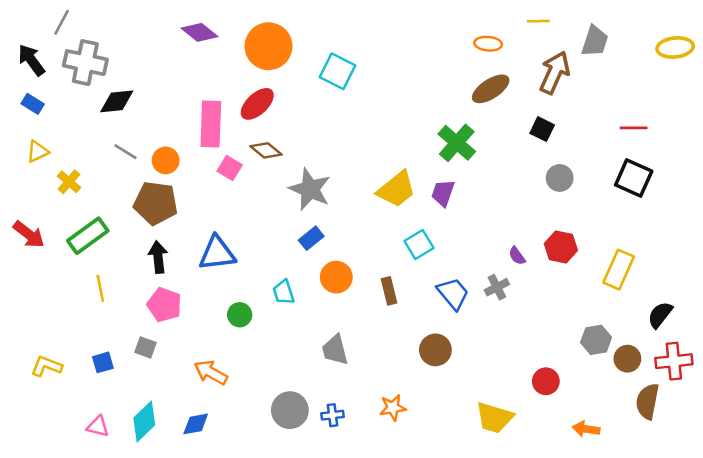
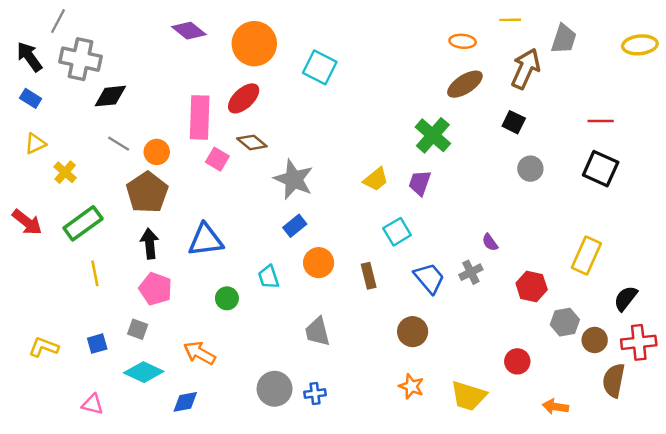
yellow trapezoid: (397, 189) -> (376, 179), size x0.7
brown pentagon: (156, 203) -> (147, 192), turned 30
red hexagon: (561, 247) -> (532, 286), moved
orange star: (393, 408) -> (411, 386), moved, turned 30
cyan diamond: (144, 421) -> (144, 372), moved, turned 69

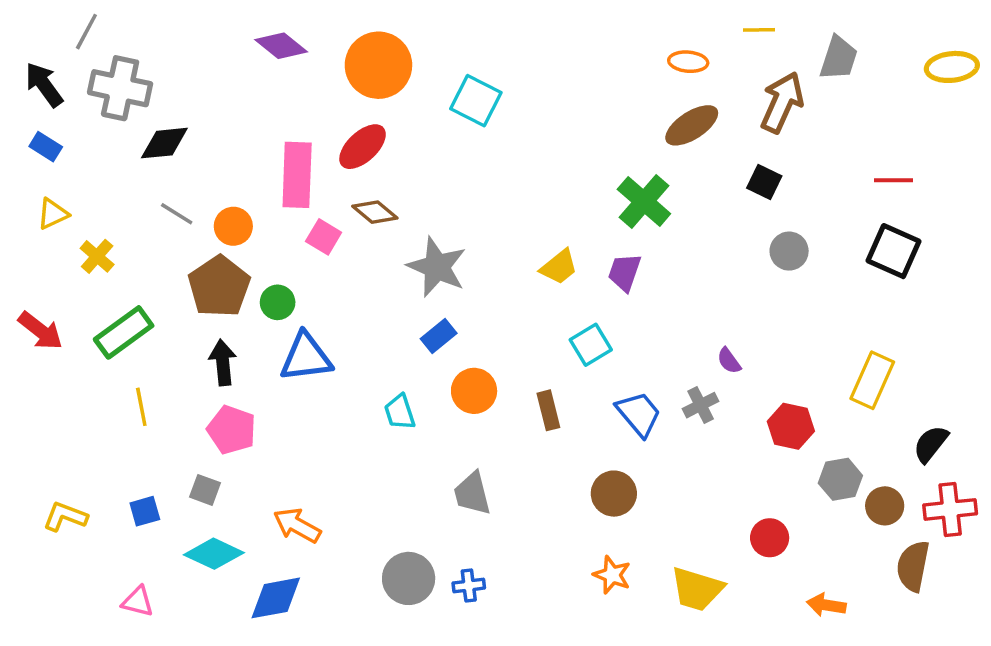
green circle: (227, 298) -> (278, 302), moved
blue diamond: (185, 402) -> (276, 598), size x1.4

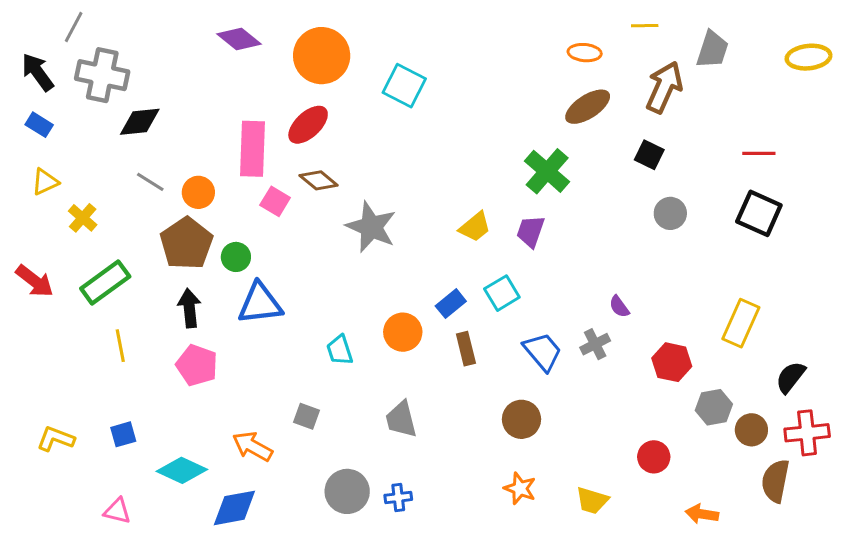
blue rectangle: (439, 336) -> (451, 304), moved
gray square: (205, 490) -> (307, 416), moved
yellow trapezoid: (697, 589) -> (592, 500), size x0.7

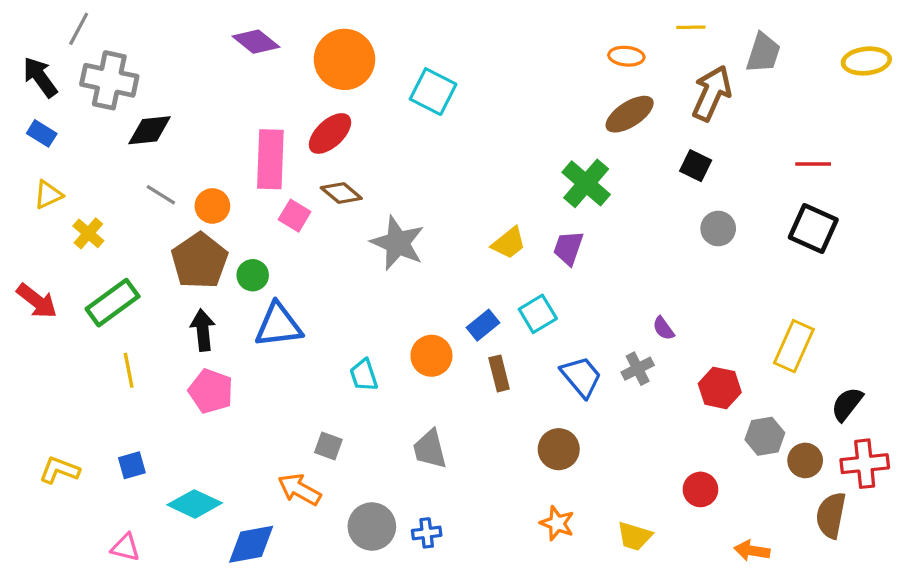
orange arrow: (252, 446) -> (299, 489), moved

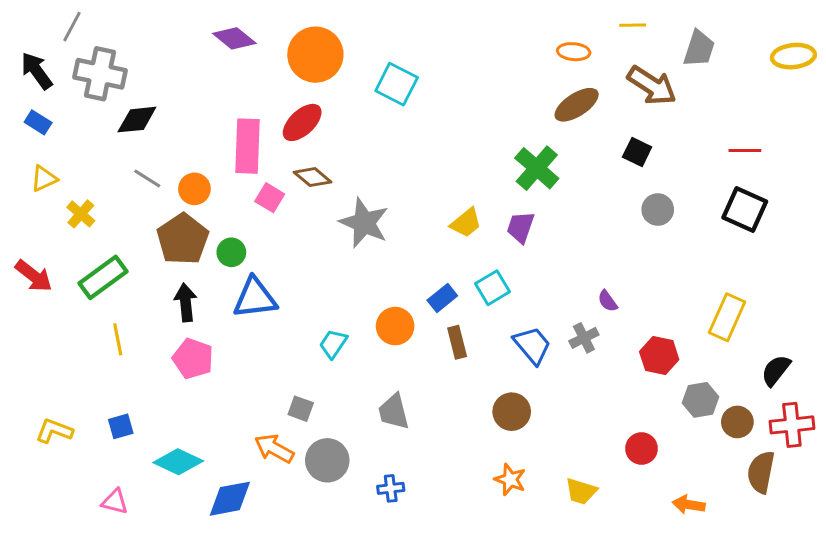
brown arrow: (712, 93) -> (652, 86), turned 99
cyan trapezoid: (364, 375) -> (333, 344), turned 52
gray circle: (372, 526) -> (327, 460), moved

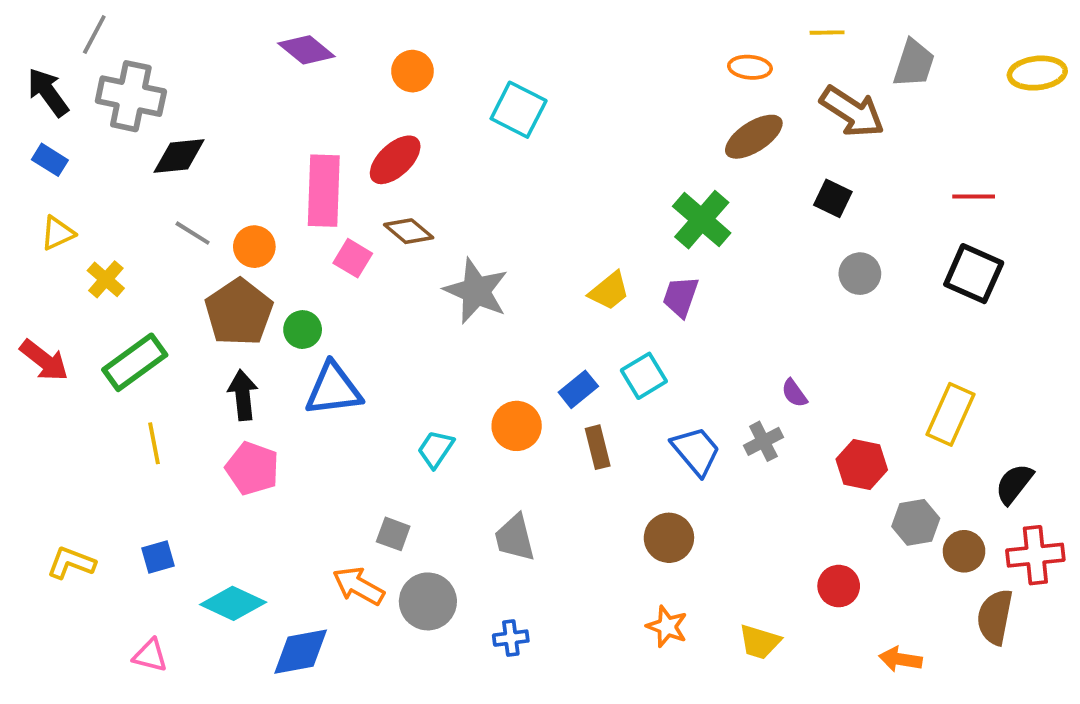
orange circle: (315, 55) -> (412, 71), size x0.6

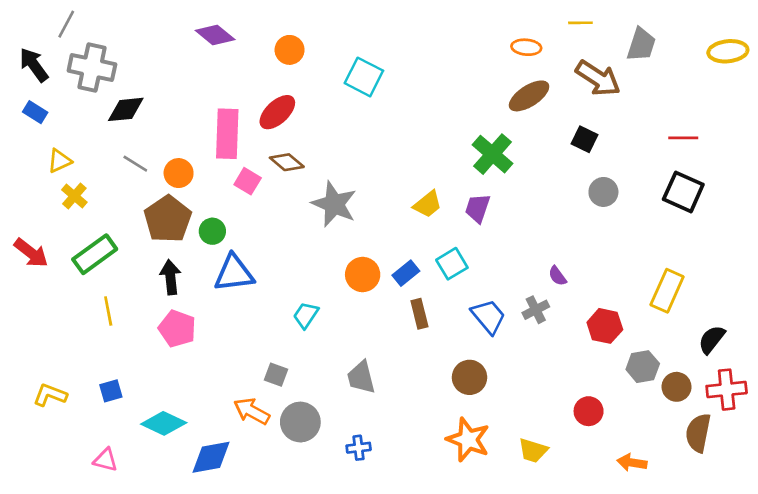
yellow triangle: (58, 233) -> (59, 161), moved
orange circle: (517, 426) -> (363, 275), moved
orange star: (667, 627) -> (468, 440), size x1.5

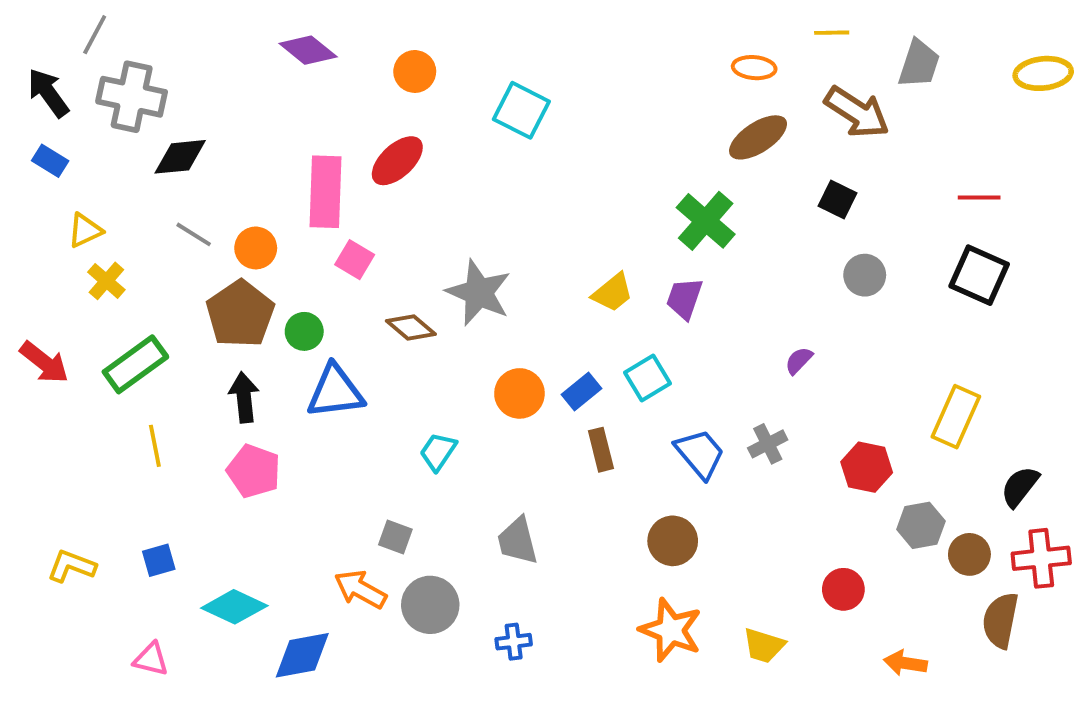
brown diamond: (287, 162) -> (411, 328), moved
purple semicircle: (557, 276) -> (799, 360), moved, turned 80

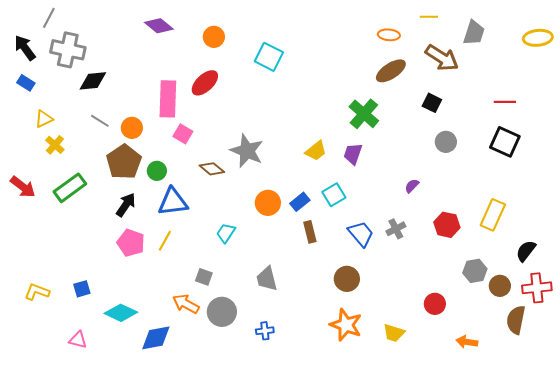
black arrow: (244, 397) -> (126, 205), turned 40
yellow line: (155, 446) -> (165, 241), moved, turned 40
red hexagon: (867, 467) -> (447, 225), moved

